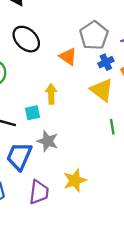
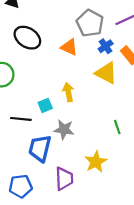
yellow arrow: (51, 94) -> (68, 92), moved
green line: (112, 127) -> (117, 127), moved

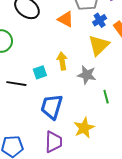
yellow triangle: (106, 73) -> (99, 45), turned 45
gray star: (64, 130) -> (87, 75), moved
blue trapezoid: (40, 148) -> (52, 107), moved

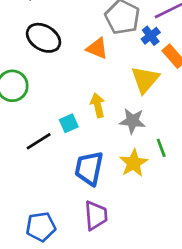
blue cross: (100, 20) -> (151, 36), moved
black line: (16, 84) -> (39, 141), turned -36
yellow star: (84, 128) -> (134, 163), moved

